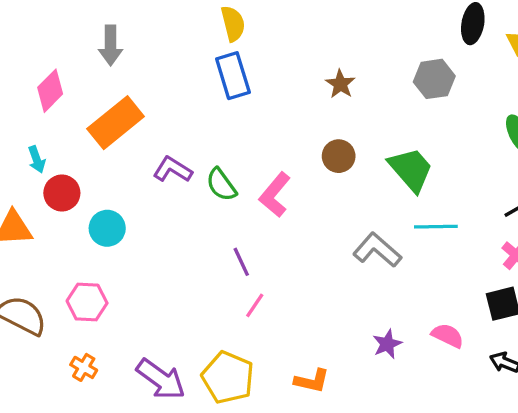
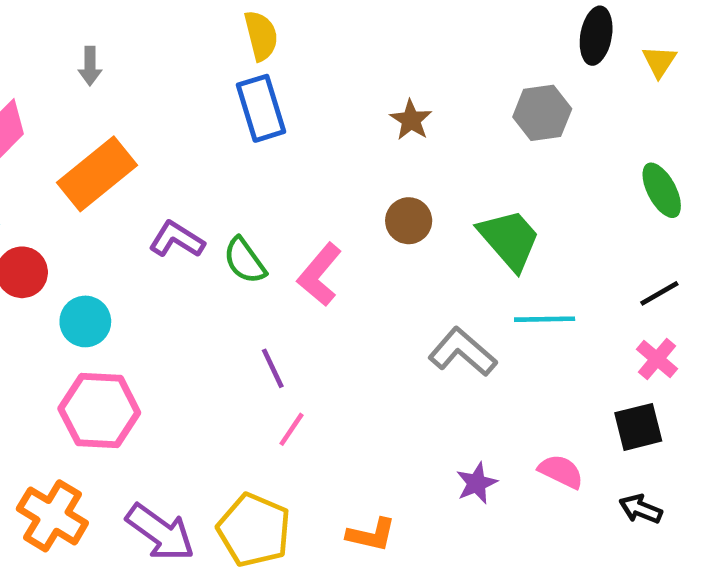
gray arrow: (111, 45) -> (90, 66), size x0.7
pink hexagon: (87, 302) -> (99, 411), moved, size x1.4
orange cross: (84, 367) -> (52, 516), size x1.8

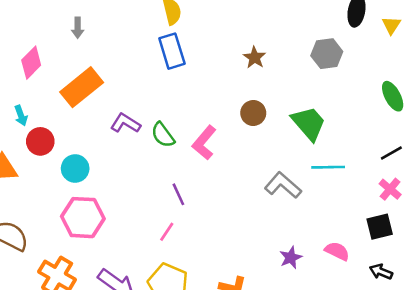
pink line: (291, 429) -> (167, 232), moved

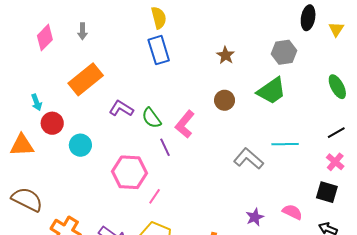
pink diamond: (31, 63) -> (45, 38), moved
green trapezoid: (309, 123) -> (271, 91), moved, turned 96
purple line: (178, 194) -> (165, 147), moved
pink hexagon: (83, 218) -> (129, 172), moved
black square: (380, 227) -> (327, 192), turned 30

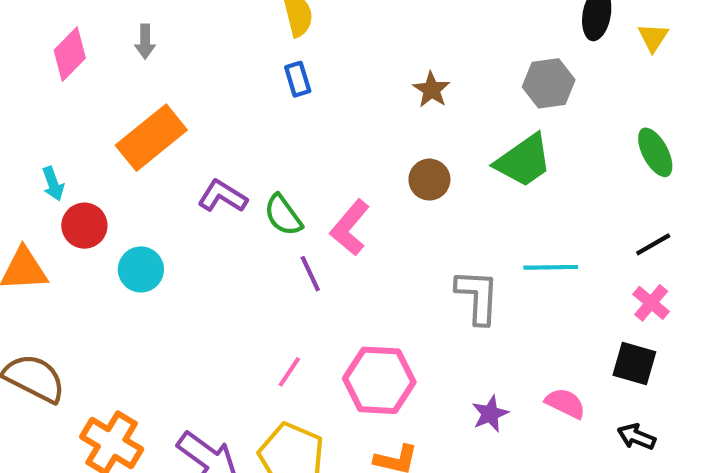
blue rectangle: (159, 50) -> (298, 79), size x0.6
gray L-shape: (249, 159) -> (478, 297), turned 52
pink hexagon: (129, 172) -> (379, 380), moved

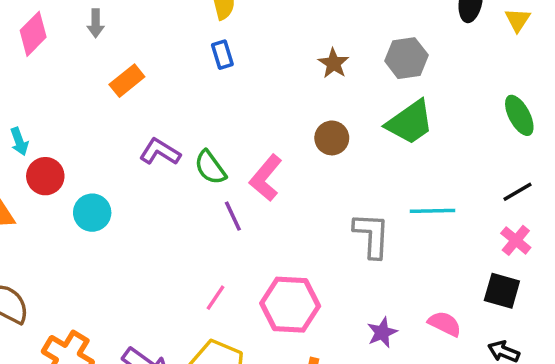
gray hexagon: (549, 83) -> (406, 58), moved
orange rectangle: (151, 138) -> (127, 81), moved, size x0.6

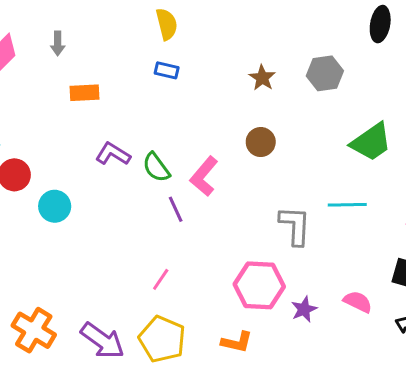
blue rectangle: (222, 55) -> (167, 70), turned -60
orange rectangle: (127, 81) -> (85, 93), turned 36
green trapezoid: (410, 122) -> (371, 142), moved
pink hexagon: (290, 305) -> (259, 285), moved

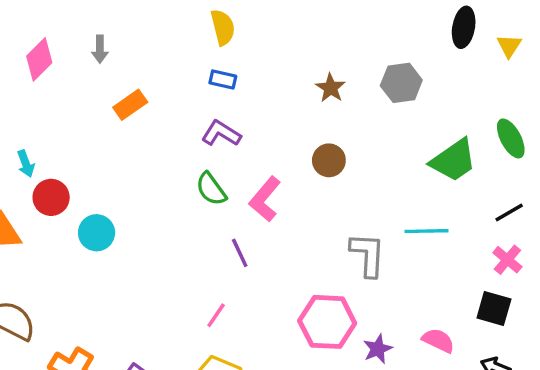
orange rectangle: (85, 93) -> (130, 105), turned -32
purple L-shape: (113, 154) -> (221, 133), moved
purple line: (176, 209) -> (240, 253), moved

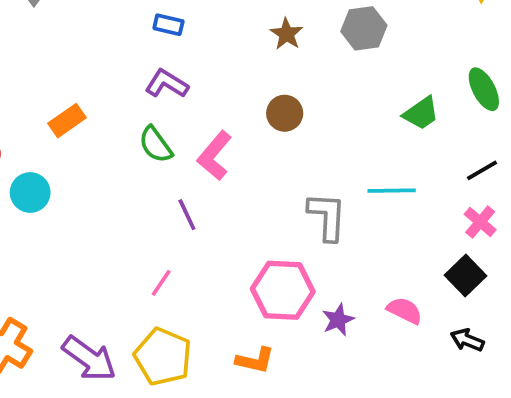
orange rectangle: (130, 105) -> (67, 121), moved
green trapezoid: (454, 160) -> (421, 113), size x0.7
black square: (494, 309) -> (465, 275), turned 30

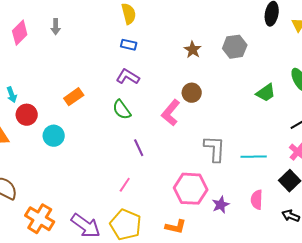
pink L-shape: (215, 156) -> (171, 113), moved
cyan line: (392, 191) -> (254, 157), moved
pink semicircle: (405, 311) -> (257, 200), turned -114

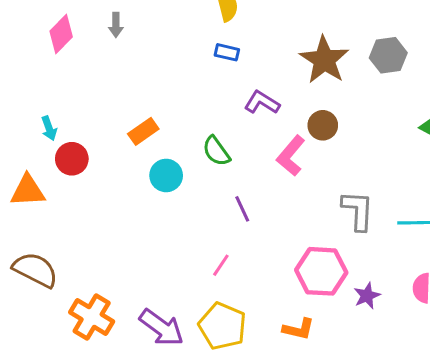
brown star: (193, 50) -> (324, 60), size x1.8
purple L-shape: (128, 77) -> (262, 102), moved
cyan circle: (54, 136) -> (166, 175), moved

